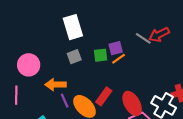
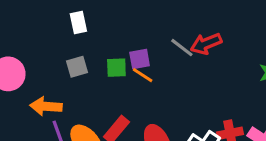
white rectangle: (73, 27) -> (78, 23), size x0.6
orange line: (118, 59) -> (143, 75), turned 64

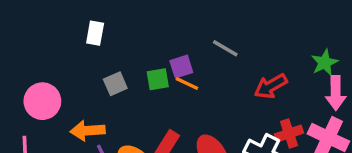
white rectangle: (78, 23) -> (95, 33), moved, turned 30
red arrow: (206, 44) -> (271, 86), moved

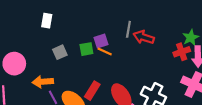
gray line: (225, 48) -> (128, 29), turned 70
red arrow: (271, 86) -> (144, 37), moved, turned 48
red cross: (289, 134) -> (182, 52), moved

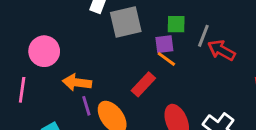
green square: (86, 49) -> (176, 24), moved
gray square: (60, 52) -> (126, 22), moved, size x1.6
red rectangle: (92, 91) -> (143, 84), moved

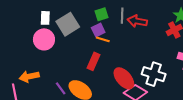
pink circle: (44, 51) -> (44, 39), moved
orange arrow: (77, 83) -> (29, 77), moved

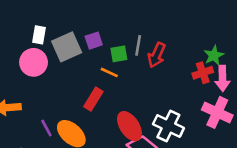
green square: (102, 14) -> (119, 54), moved
red arrow: (137, 21) -> (157, 55), turned -84
purple square: (98, 30) -> (94, 41), moved

